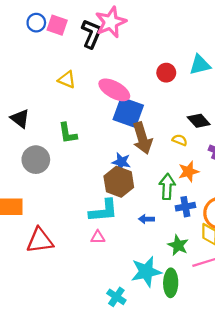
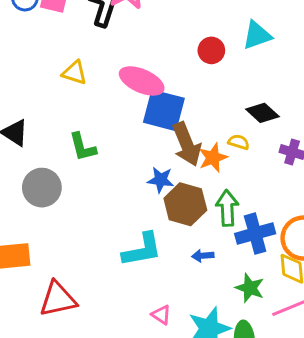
orange star: (189, 172) -> (213, 158), moved
brown hexagon: (119, 182) -> (185, 204), moved
blue cross: (185, 207) -> (255, 234), size x1.4
pink triangle: (98, 237) -> (161, 315), moved, turned 40

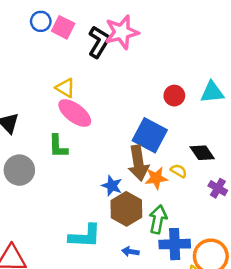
pink ellipse: (142, 81) -> (75, 113), moved
blue square: (164, 110) -> (150, 135), moved

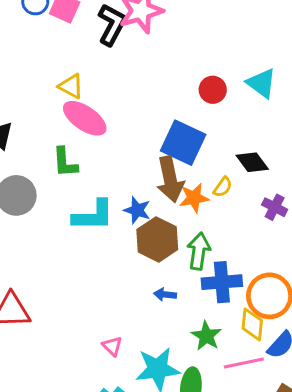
cyan triangle: (212, 92) -> (261, 83), turned 45
yellow semicircle: (179, 171) -> (223, 187), turned 98
cyan L-shape: (85, 236) -> (93, 215), moved

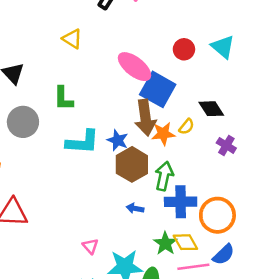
pink ellipse: (85, 118) -> (135, 67), moved
yellow diamond: (252, 324) -> (185, 242), moved, turned -40

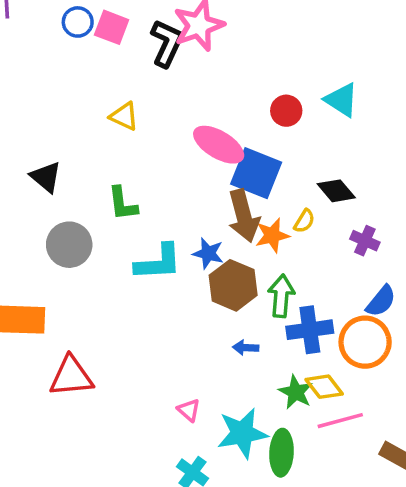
blue semicircle: (224, 255) -> (381, 301), moved

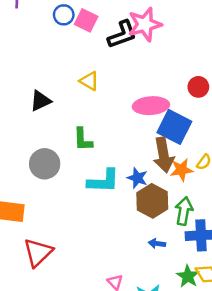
black L-shape: (167, 43) -> (122, 34), turned 40
pink ellipse: (219, 145) -> (151, 106), turned -40
black triangle: (46, 177) -> (41, 101), moved, turned 50
red triangle: (71, 376) -> (38, 252), turned -44

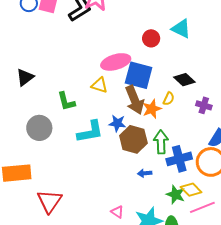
yellow triangle: (89, 81) -> (99, 85), moved

